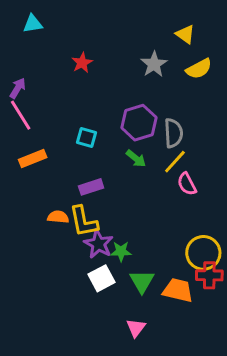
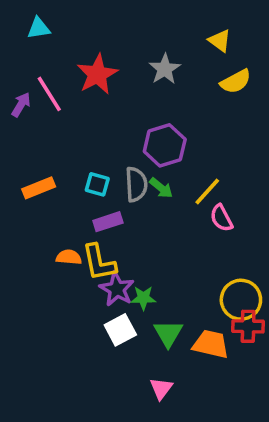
red star: (82, 63) -> (97, 74), size x1.6
gray star: (154, 64) -> (165, 69), moved
pink line: (21, 115) -> (49, 94), moved
gray semicircle: (173, 133) -> (136, 184), moved
cyan square: (87, 138) -> (97, 184), moved

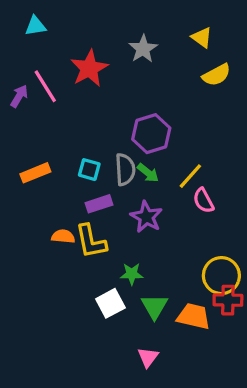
gray star: (165, 69) -> (143, 49), moved
purple star: (117, 289) -> (146, 217), moved

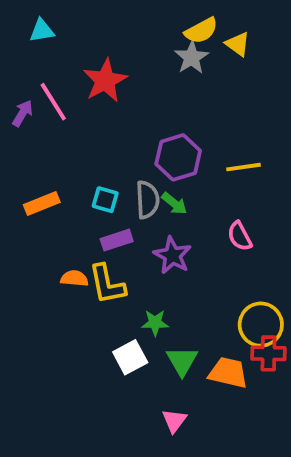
gray star: (143, 49) -> (192, 57), moved
yellow semicircle: (216, 75) -> (201, 31), moved
yellow line: (190, 176) -> (243, 167), moved, turned 40

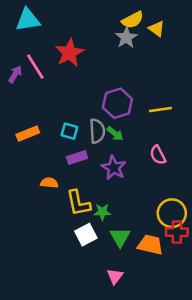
cyan triangle: (42, 31) -> (28, 20), size x1.5
yellow L-shape: (107, 284) -> (78, 203), moved

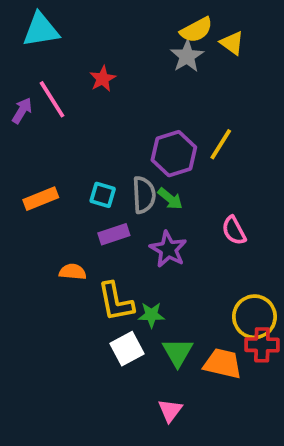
red star: (69, 53) -> (103, 79), size x0.6
yellow line: (160, 110) -> (221, 144), moved, turned -50

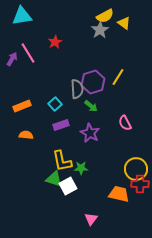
cyan square: (103, 195) -> (55, 104), turned 32
gray semicircle: (144, 195) -> (77, 89), moved
orange semicircle: (73, 272) -> (26, 135), moved
green triangle: (178, 352) -> (54, 179), moved, turned -42

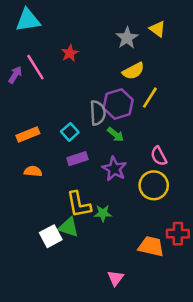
yellow semicircle: (105, 16) -> (133, 71), moved
yellow circle: (136, 169) -> (154, 185), moved
white square: (68, 186) -> (51, 236), moved

